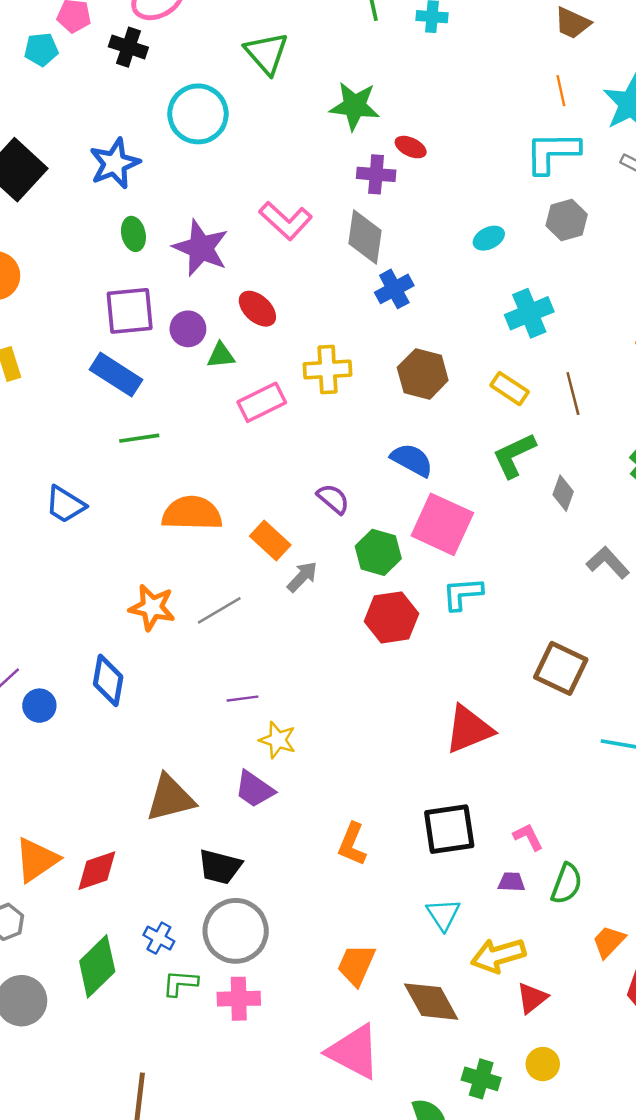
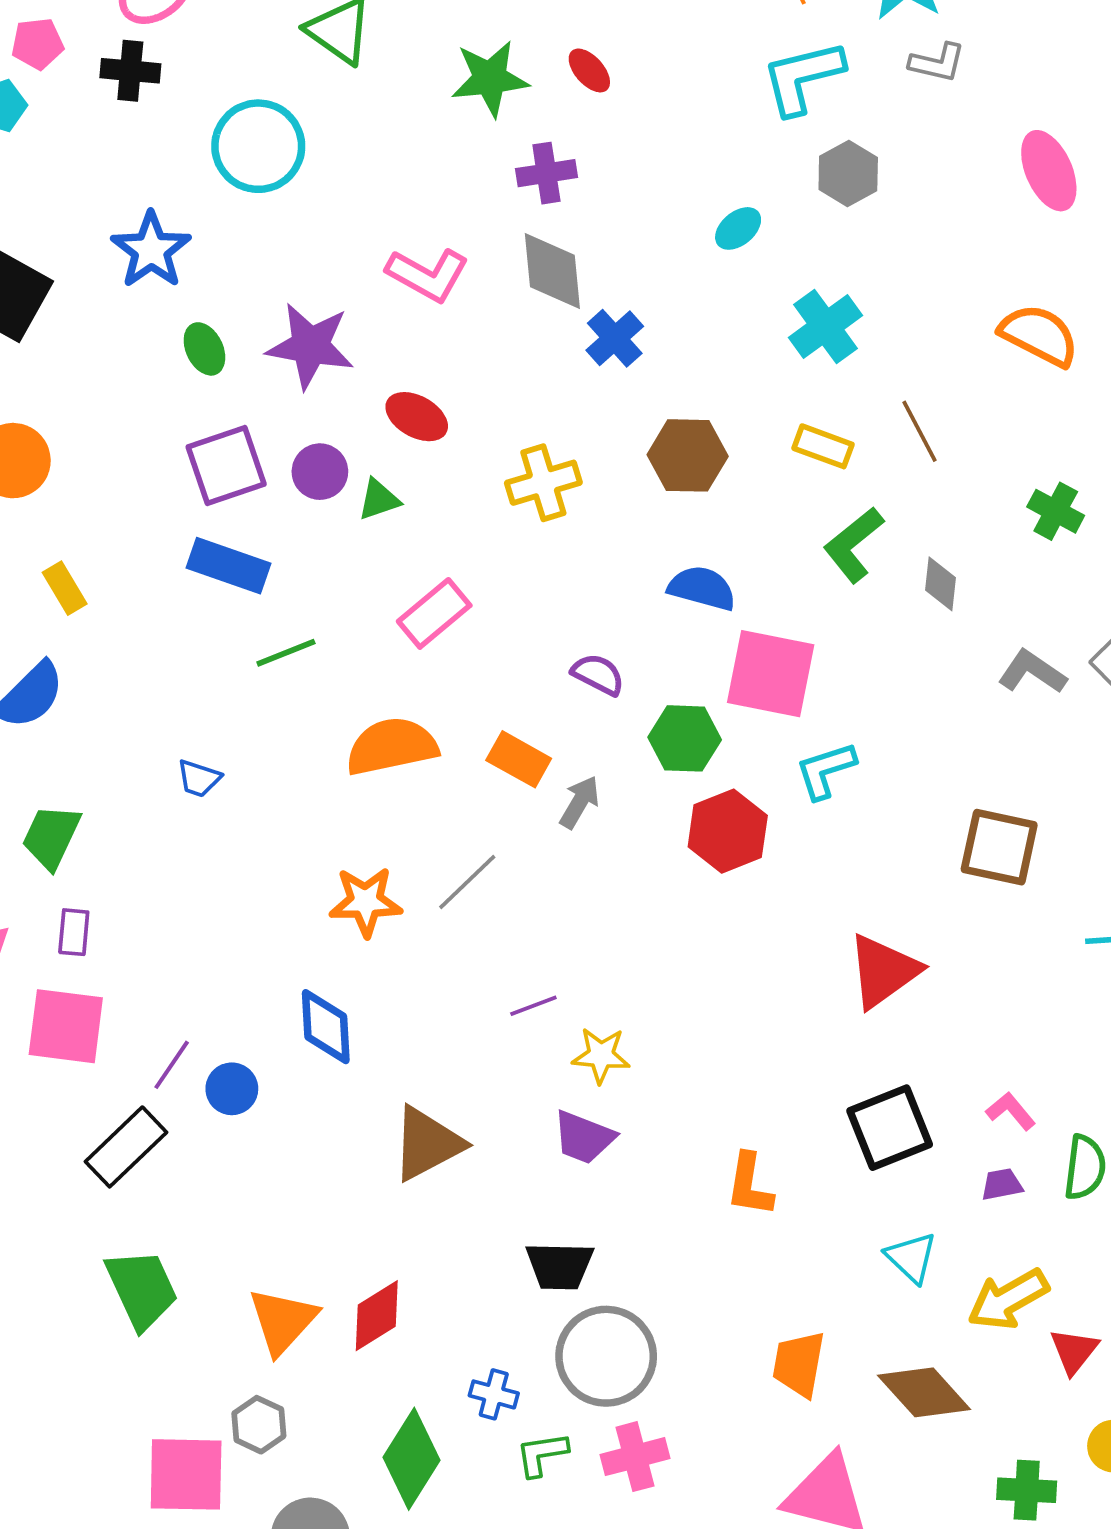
red ellipse: (411, 147) -> (589, 70), moved, turned 36
pink rectangle: (262, 402) -> (434, 613), moved
blue trapezoid: (65, 504) -> (199, 778), size x0.7
brown triangle: (170, 798) -> (427, 1144), moved

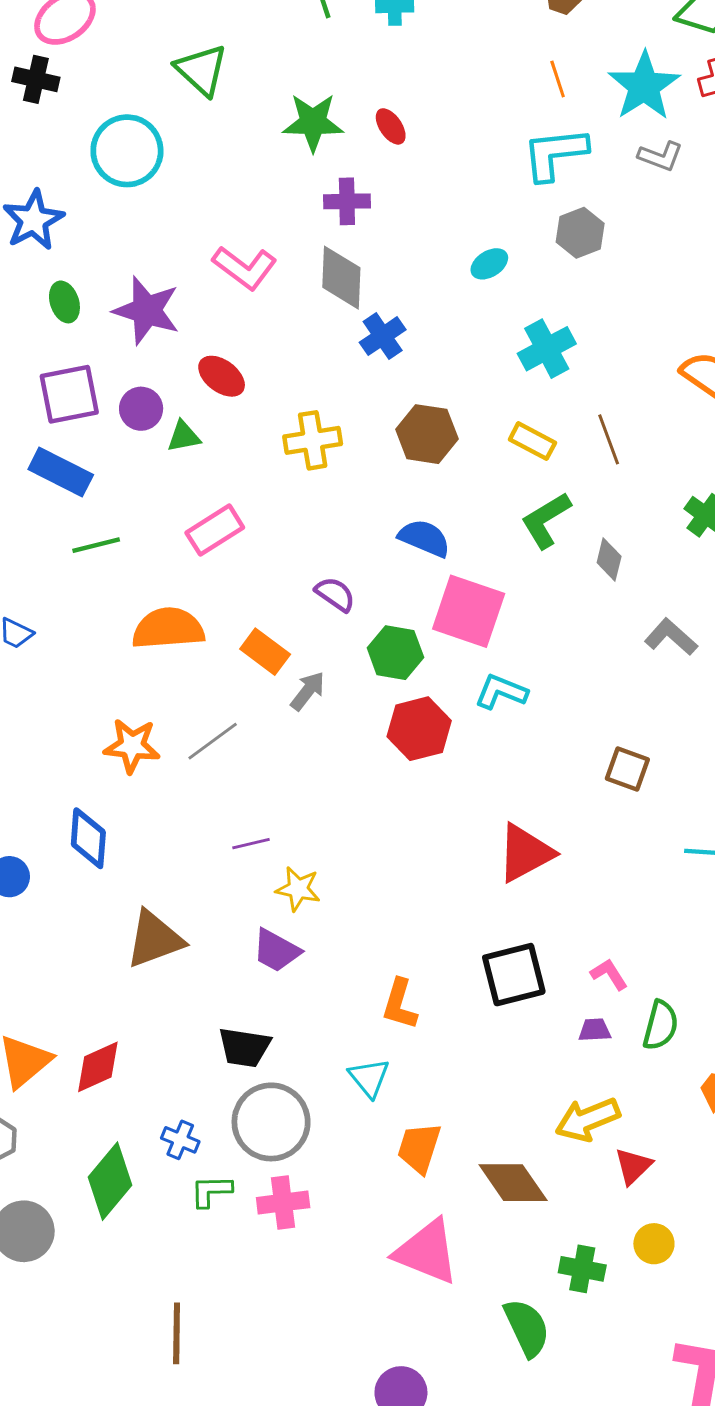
cyan L-shape: (826, 770) -> (501, 692), turned 32
brown square: (999, 847) -> (627, 769), size x0.7
cyan triangle: (911, 1258) -> (369, 1078), moved

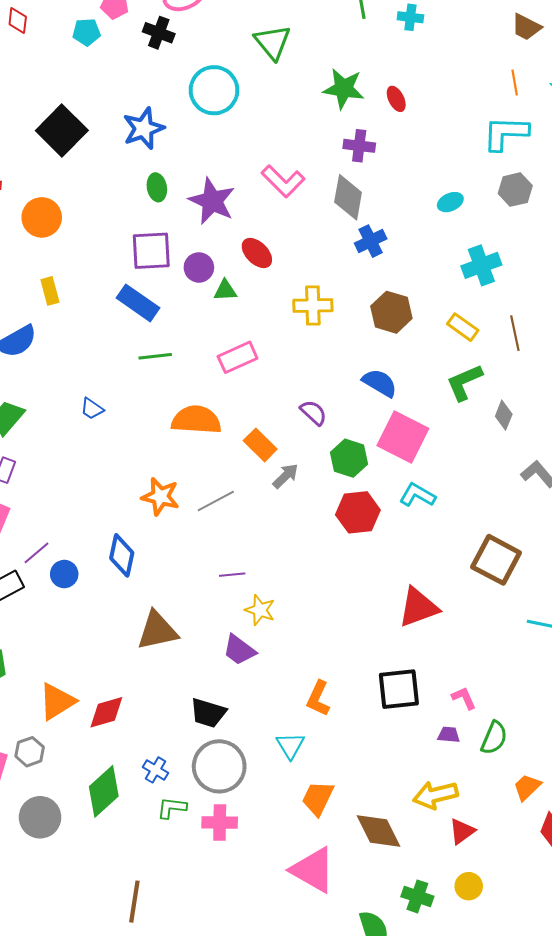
brown square: (627, 769) -> (496, 560), size x1.6

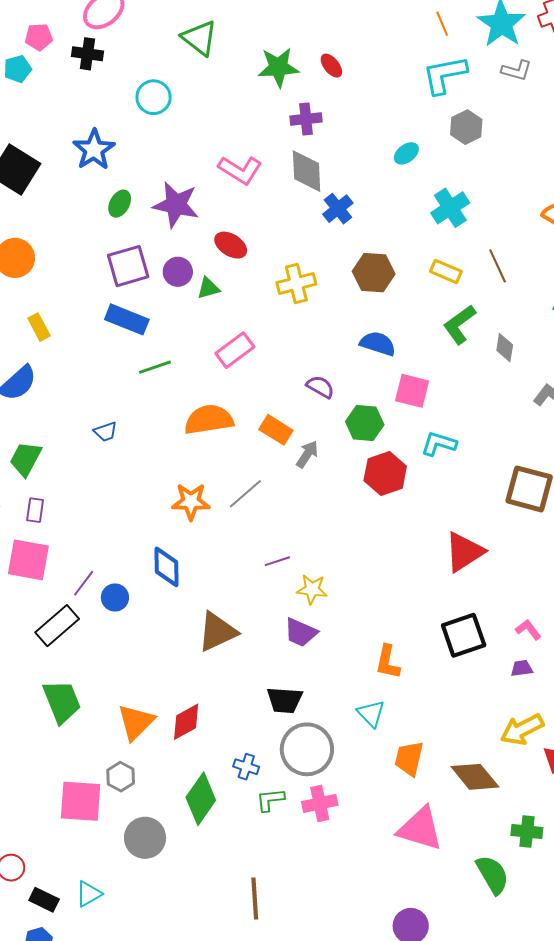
cyan circle: (214, 90) -> (154, 97), size x0.7
green ellipse: (157, 187) -> (120, 204), turned 52
blue trapezoid: (92, 409) -> (105, 432), turned -40
pink square: (403, 437) -> (412, 391), size x0.7

